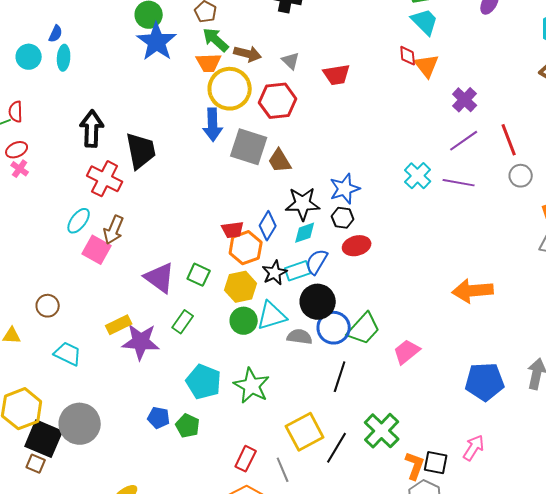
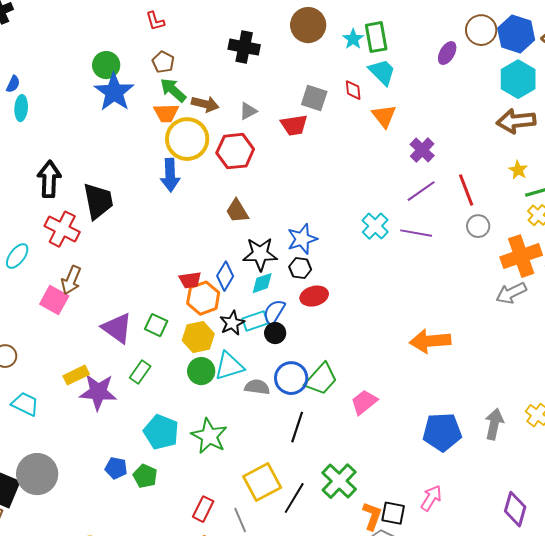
red diamond: (408, 56) -> (353, 90), moved
gray triangle: (291, 61) -> (248, 111), turned 48
gray square: (249, 147) -> (314, 98), moved, size x0.7
cyan ellipse: (79, 221) -> (17, 256), moved
black circle: (318, 302) -> (275, 333), moved, size x0.6

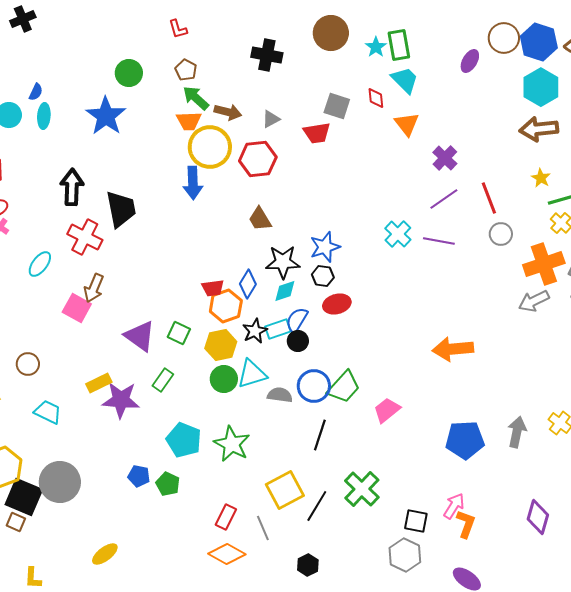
blue star: (114, 92) -> (106, 116), moved
orange L-shape: (372, 516) -> (466, 524), moved

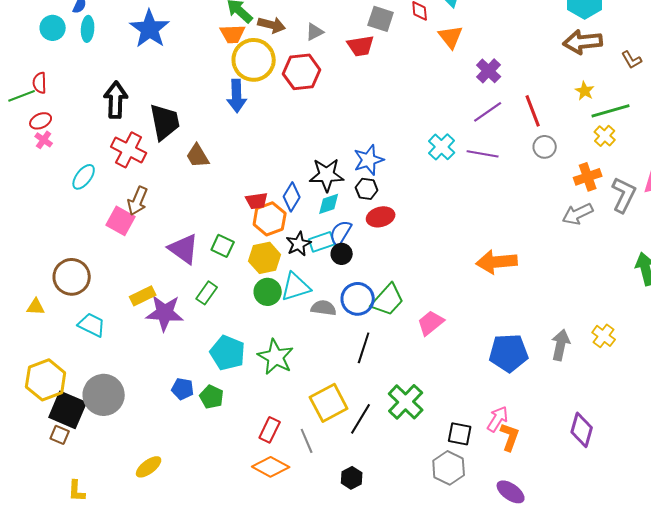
brown trapezoid: (260, 219) -> (198, 156), moved
orange cross: (544, 264) -> (588, 177), size x0.7
brown circle: (28, 364) -> (72, 277), size x1.6

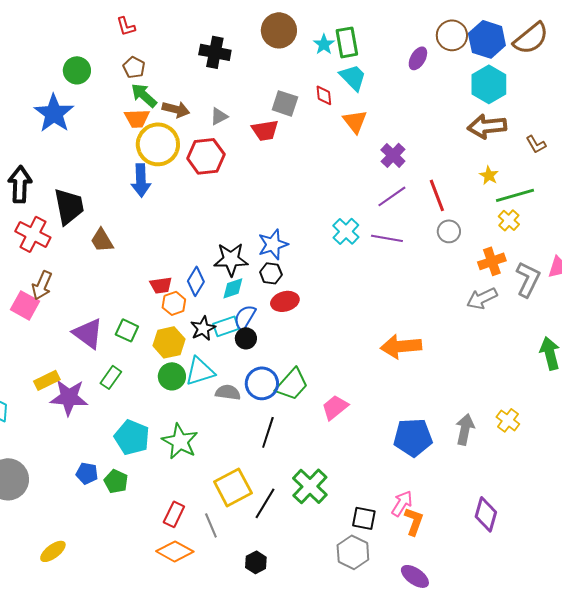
orange hexagon: (270, 219) -> (174, 303), size x0.7

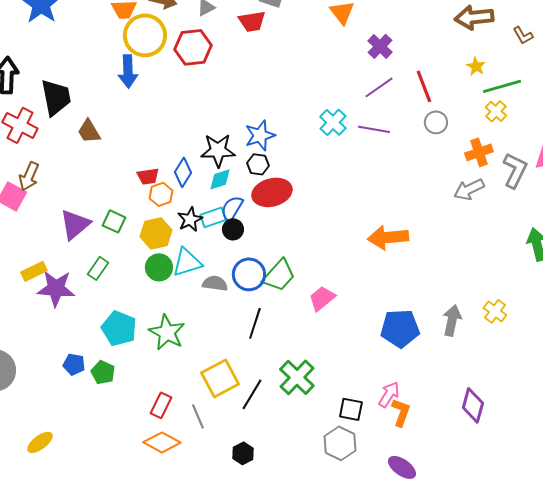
red ellipse: (285, 301) -> (272, 192), size x1.4
purple triangle: (88, 333) -> (75, 224), turned 44

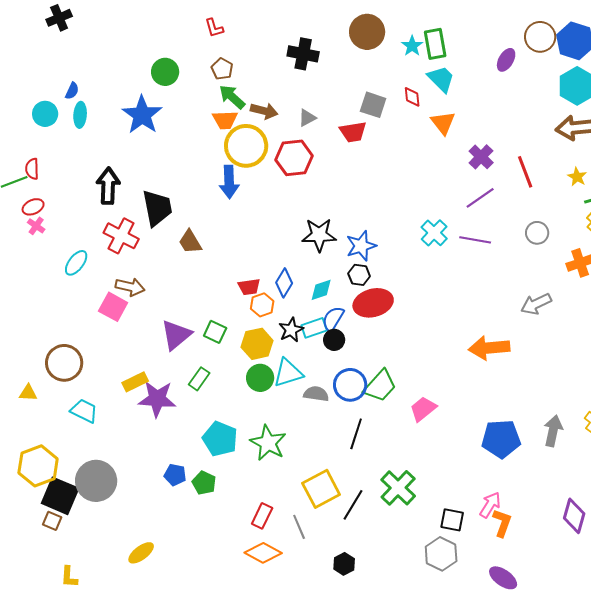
red line: (424, 86) -> (525, 172), moved
black star: (218, 150) -> (319, 235), moved
brown arrow: (29, 176) -> (130, 287), turned -100
gray arrow: (469, 189) -> (536, 304), moved

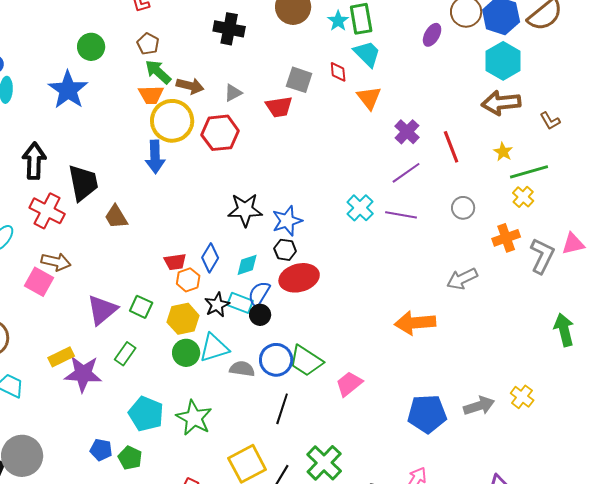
cyan rectangle: (314, 328) -> (240, 303), turned 40
green trapezoid: (380, 386) -> (306, 361), turned 81
gray arrow: (553, 431) -> (479, 406), turned 60

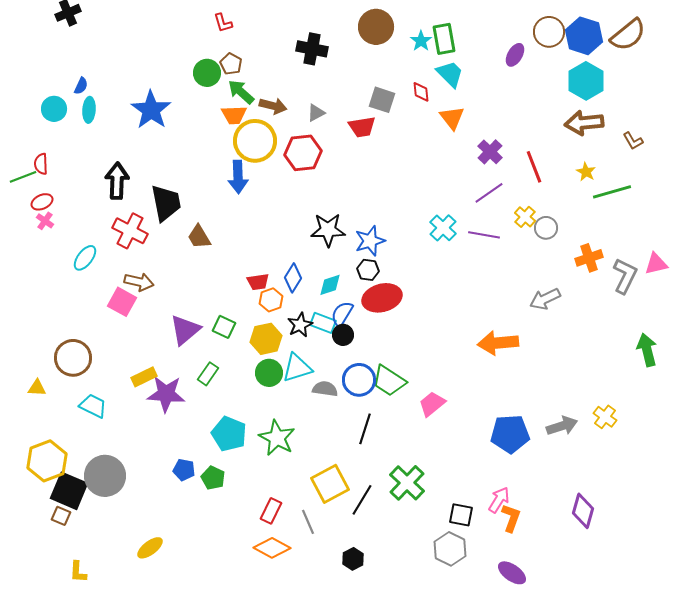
green circle: (91, 47) -> (207, 73), moved
yellow cross: (523, 197) -> (525, 217), moved

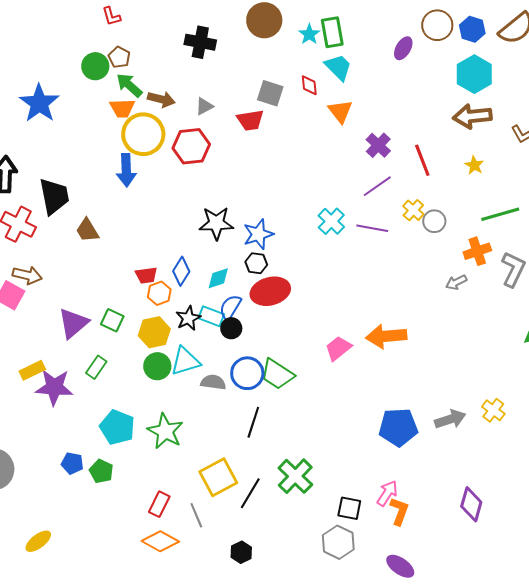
blue hexagon: (584, 36) -> (472, 29), size x0.7
green line: (612, 192) -> (500, 214), moved
gray arrow: (545, 299) -> (456, 282), moved, size x0.7
pink trapezoid: (432, 404) -> (338, 348), moved

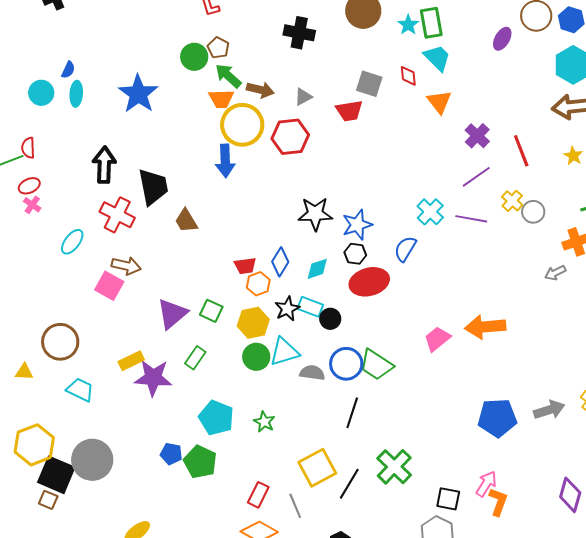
blue semicircle: (230, 307) -> (405, 249), moved
green star: (165, 431) -> (264, 422), size x0.6
green pentagon: (101, 471) -> (200, 462), size x1.4

